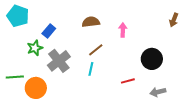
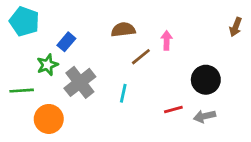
brown line: (96, 50) -> (141, 57), moved
green line: (15, 77) -> (22, 91), moved
gray arrow: (158, 92) -> (204, 116), moved

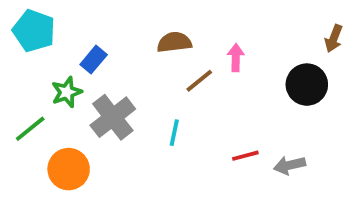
black circle: (206, 80) -> (307, 85), moved
green line: (22, 91) -> (30, 129), turned -35

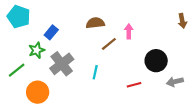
brown arrow: (334, 38) -> (182, 21), turned -32
black circle: (307, 85) -> (156, 61), moved
gray arrow: (290, 165) -> (175, 82), moved

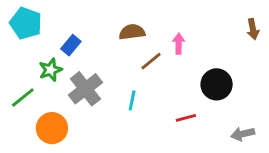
gray arrow: (175, 82) -> (243, 134), moved

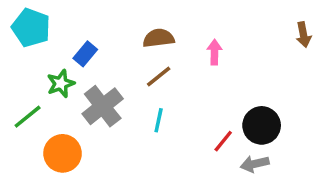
brown line: (151, 61) -> (159, 77), moved
black circle: (217, 84) -> (262, 125), moved
red line: (186, 118) -> (223, 141), turned -36
gray arrow: (243, 134) -> (255, 164), moved

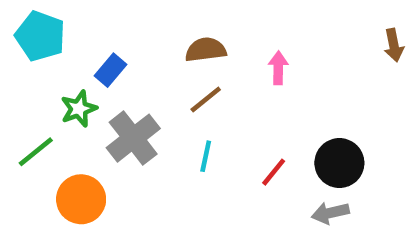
red line: (223, 141) -> (274, 172), moved

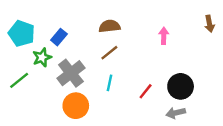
cyan pentagon: (40, 36) -> (22, 33), moved
pink arrow: (278, 68) -> (164, 36), moved
orange circle: (81, 199) -> (76, 106), moved

